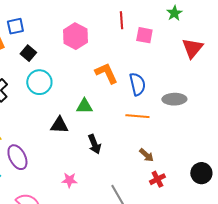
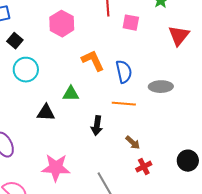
black arrow: (94, 144) -> (97, 126), moved, turned 30
pink star: (69, 180) -> (56, 168), size x1.8

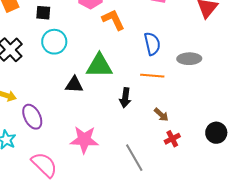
black square: (15, 41) -> (43, 13), turned -35
orange L-shape: (93, 61) -> (113, 20), moved
green triangle: (71, 94) -> (99, 66), size x1.6

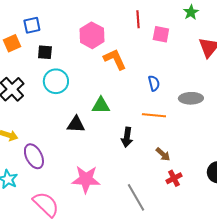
blue semicircle: (152, 44) -> (154, 83), size x0.7
green triangle: (99, 66) -> (101, 105), size x0.7

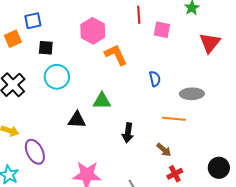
orange line: (154, 115) -> (174, 119), moved

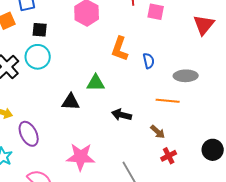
orange L-shape: (116, 55) -> (120, 49), moved, turned -135
cyan circle: (57, 77) -> (38, 57), moved
black arrow: (128, 133) -> (122, 115), turned 96

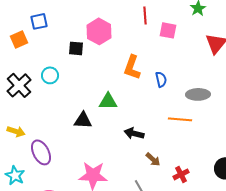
black square: (40, 30) -> (76, 48), moved
cyan circle: (38, 57) -> (50, 75), size x0.7
brown arrow: (158, 132) -> (153, 159), moved

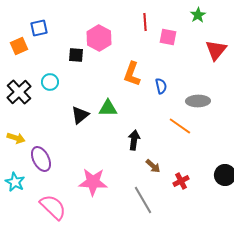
orange line: (180, 119) -> (180, 126), turned 30
black triangle: (83, 120) -> (80, 115), moved, turned -42
black arrow: (134, 133) -> (134, 140), turned 84

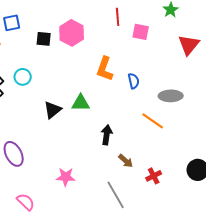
black square: (76, 55) -> (44, 39), moved
pink star: (93, 182) -> (66, 177), size x0.7
pink semicircle: (53, 207) -> (26, 202), size x0.7

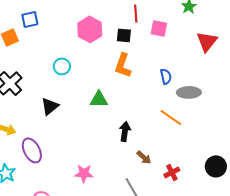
black square: (44, 39) -> (124, 35), moved
cyan circle: (23, 77) -> (62, 66), moved
blue semicircle: (134, 81) -> (166, 76), moved
black triangle: (53, 110) -> (50, 106), moved

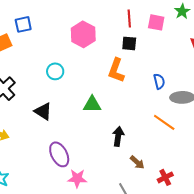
pink square: (159, 28) -> (156, 22), moved
black square: (124, 35) -> (129, 43), moved
black triangle: (50, 106) -> (43, 111), turned -48
purple ellipse: (32, 150) -> (59, 154), moved

